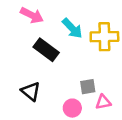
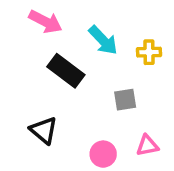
yellow cross: (104, 37) -> (149, 52), size x0.6
gray square: (88, 87) -> (125, 100), moved

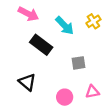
yellow cross: (149, 52) -> (93, 21), moved, turned -32

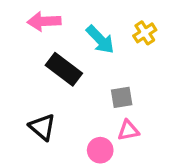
pink arrow: (28, 14) -> (44, 21), turned 150
pink triangle: (92, 92) -> (128, 130), moved

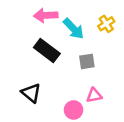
pink arrow: (44, 21) -> (46, 15), moved
gray square: (122, 97) -> (87, 61), moved

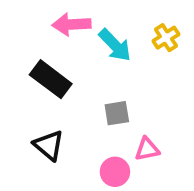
black rectangle: (47, 51) -> (51, 79), moved
gray square: (87, 61) -> (117, 113), moved

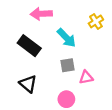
cyan arrow: (115, 45) -> (66, 38), moved
pink triangle: (147, 149) -> (86, 77), moved

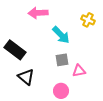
yellow cross: (96, 21) -> (88, 20), turned -32
black rectangle: (29, 46) -> (15, 50), moved

